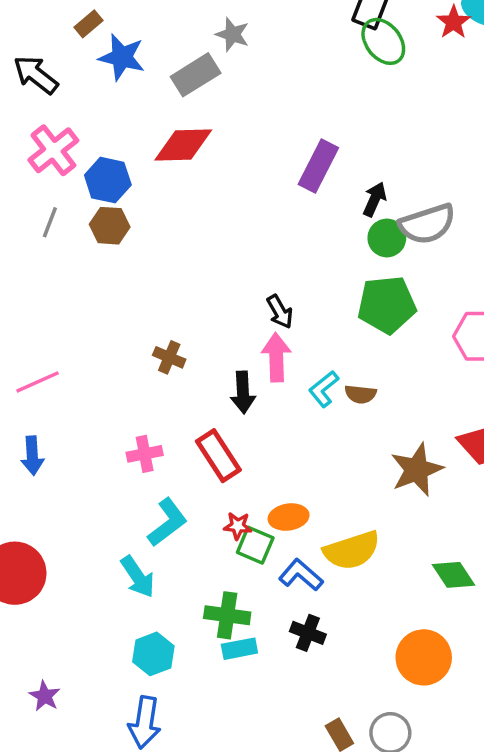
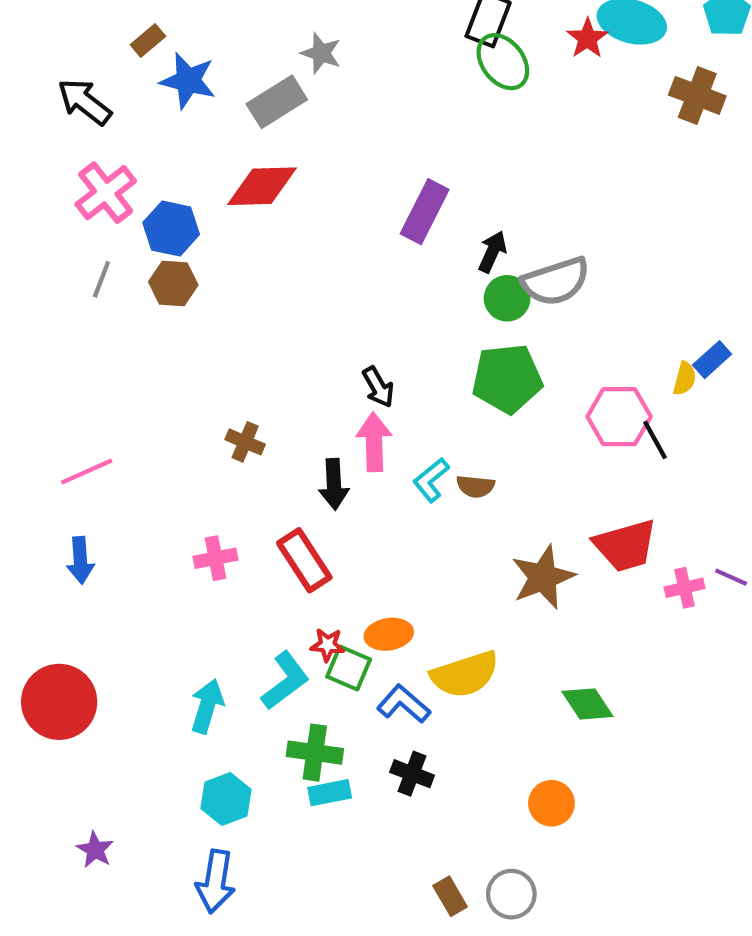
cyan L-shape: (167, 522) -> (285, 681), moved
cyan arrow: (138, 577) -> (207, 706), turned -129
orange circle: (424, 657) -> (551, 803), size x0.7

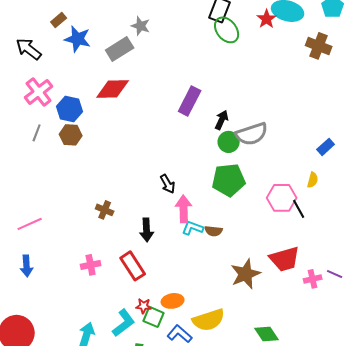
blue rectangle: (712, 360) -> (326, 147), moved
pink arrow: (374, 442) -> (184, 209), moved
cyan L-shape: (431, 480) -> (193, 228), turned 60

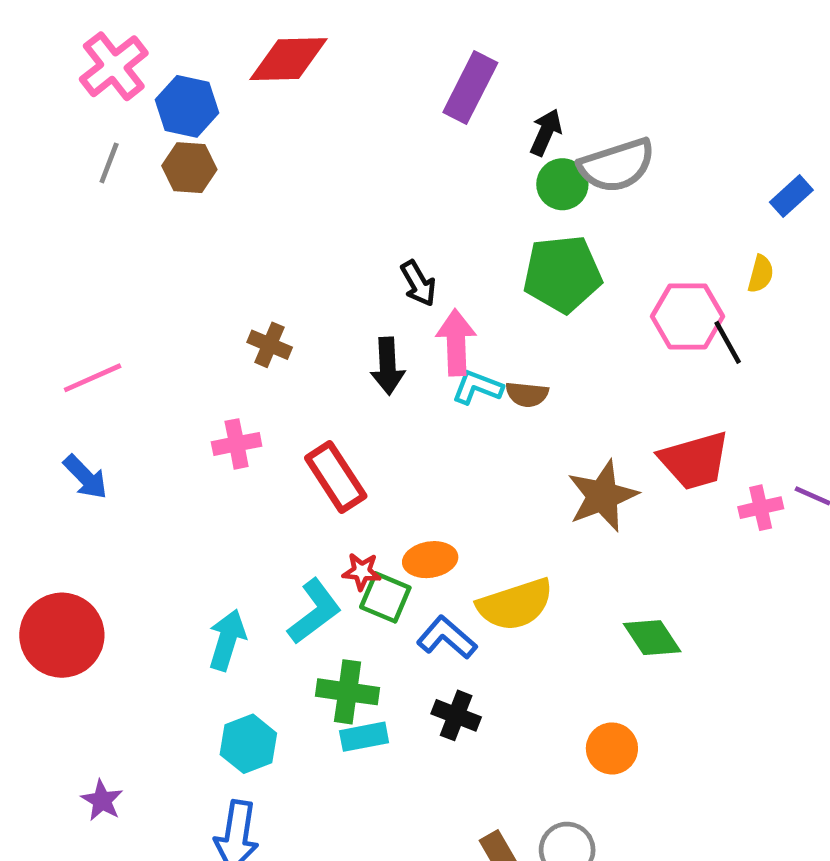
black arrow: (147, 230) -> (388, 366), moved
pink cross: (91, 265) -> (237, 444), moved
blue arrow: (27, 266) -> (85, 477), turned -40

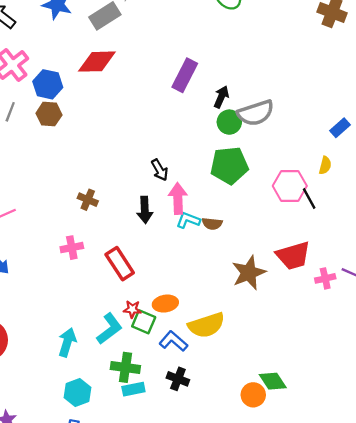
green diamond: (652, 638) -> (273, 381), moved

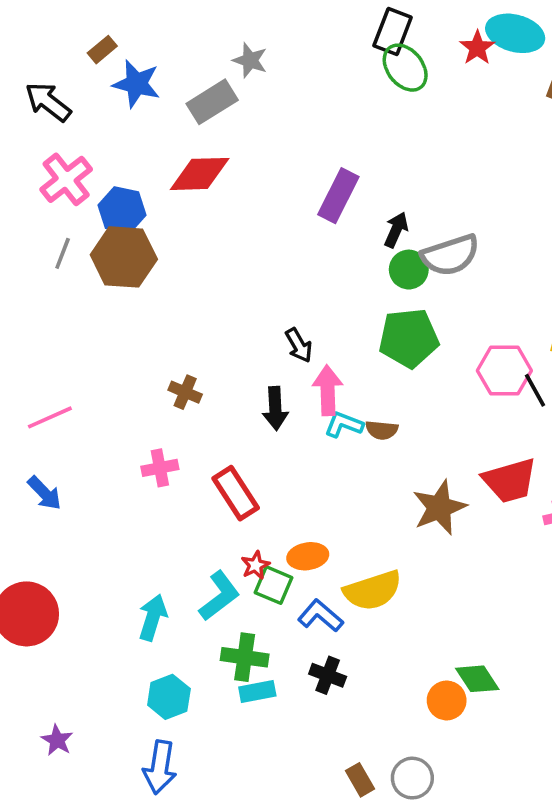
brown hexagon: (49, 114) -> (124, 257), size x1.6
red star: (132, 309) -> (255, 565), turned -30

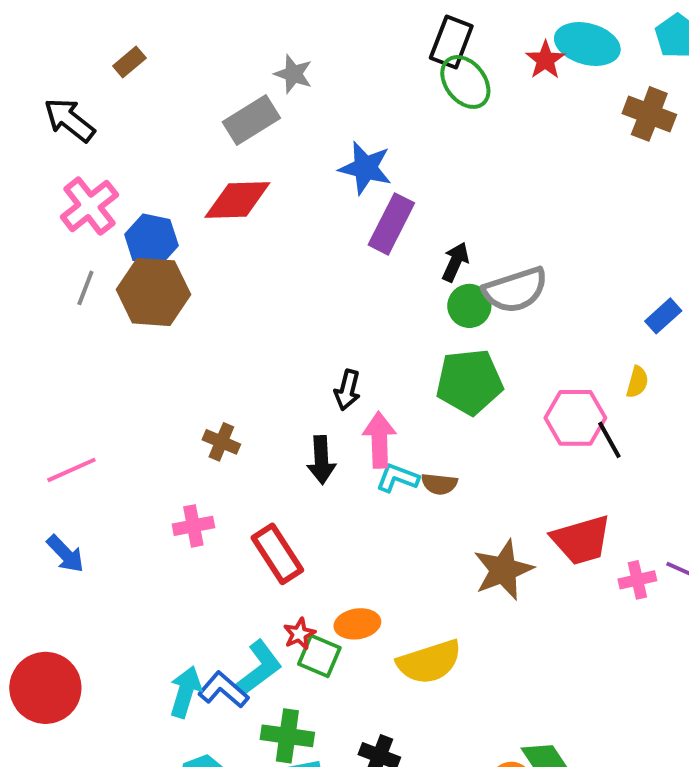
blue star: (136, 84) -> (365, 168), moved
black arrow: (299, 345) -> (347, 390), turned 44
blue L-shape: (320, 616) -> (223, 690), moved

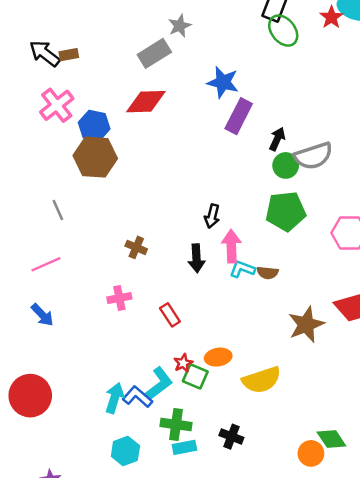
brown rectangle: (129, 62) -> (69, 55), moved, turned 30
gray star: (293, 74) -> (180, 26), turned 30
gray line: (85, 288) -> (58, 210), moved, turned -45
red rectangle: (277, 554) -> (170, 315), size x0.7

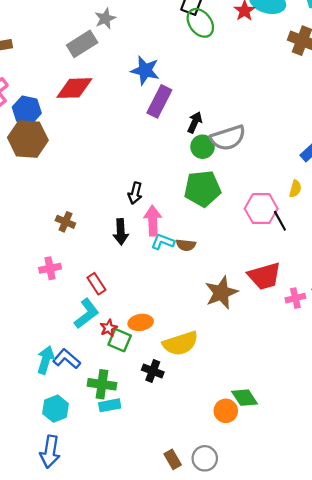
cyan L-shape: (159, 384) -> (86, 314), moved
black cross: (231, 437) -> (153, 371), moved

